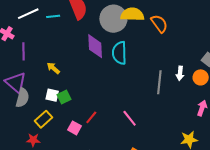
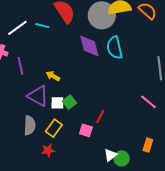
cyan line: (53, 16) -> (42, 26), turned 32
purple triangle: (16, 83) -> (38, 96), moved
gray semicircle: (22, 98) -> (30, 125), moved
pink line: (130, 118) -> (149, 102), moved

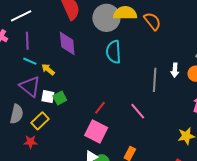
cyan line: (42, 26) -> (30, 61), moved
purple diamond: (89, 46) -> (67, 43), moved
purple line: (20, 66) -> (27, 41), moved
red line: (100, 117) -> (100, 108), moved
pink square: (86, 130) -> (96, 131), moved, size x1.6

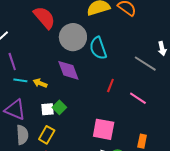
gray circle: (106, 18) -> (73, 37), moved
purple diamond: (67, 43) -> (68, 70), moved
gray line: (155, 80) -> (145, 64), turned -45
purple triangle: (30, 86) -> (15, 110), moved
red line: (100, 108) -> (110, 86), moved

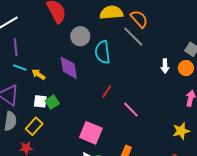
gray circle: (73, 37) -> (80, 36), size x0.7
gray line: (145, 64) -> (133, 37), moved

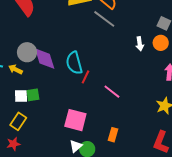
gray circle: (80, 36) -> (27, 52), moved
cyan semicircle: (103, 52) -> (74, 63), moved
green square: (52, 102) -> (33, 95), turned 32

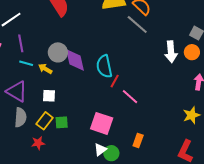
white arrow: (140, 44) -> (171, 52), size x1.5
pink line: (112, 92) -> (130, 97), moved
green square: (33, 95) -> (62, 122), moved

